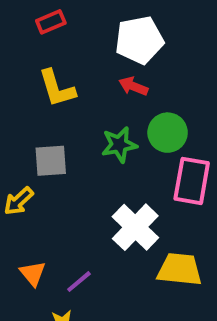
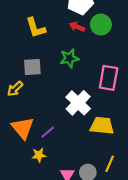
green circle: (168, 133) -> (101, 25), moved
orange triangle: (33, 274) -> (23, 128), size x1.6

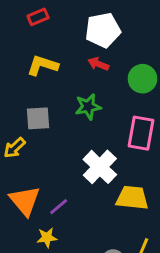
green circle: (101, 25) -> (142, 79), moved
yellow L-shape: (36, 28) -> (42, 65), turned 125

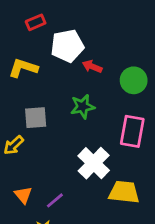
white pentagon: (103, 30) -> (67, 46), moved
yellow L-shape: (42, 65) -> (23, 68), moved
orange triangle: (25, 201) -> (23, 195), size x0.6

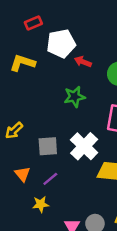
gray square: (36, 118) -> (48, 146), moved

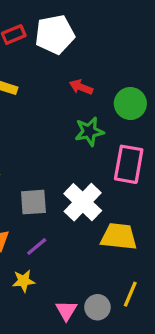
white pentagon: (61, 44) -> (55, 35), moved
green star: (74, 97) -> (89, 131), moved

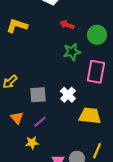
white cross: (83, 202) -> (68, 95), size x0.7

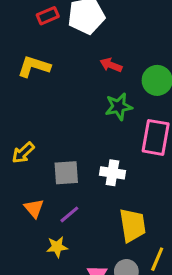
white cross: (68, 95) -> (112, 173), turned -35
yellow trapezoid: (90, 116) -> (132, 225), moved, turned 75

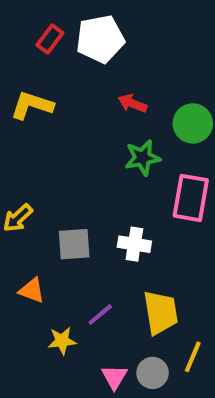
red rectangle: (48, 16) -> (50, 39), turned -30
orange triangle: (34, 208) -> (32, 290), turned -30
purple line: (69, 214) -> (100, 315), moved

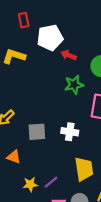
red rectangle: (50, 39) -> (24, 20), turned -48
white pentagon: (100, 39) -> (50, 38), moved
purple line: (100, 315) -> (51, 182), moved

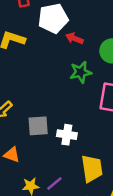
white cross: (70, 132) -> (67, 135), moved

